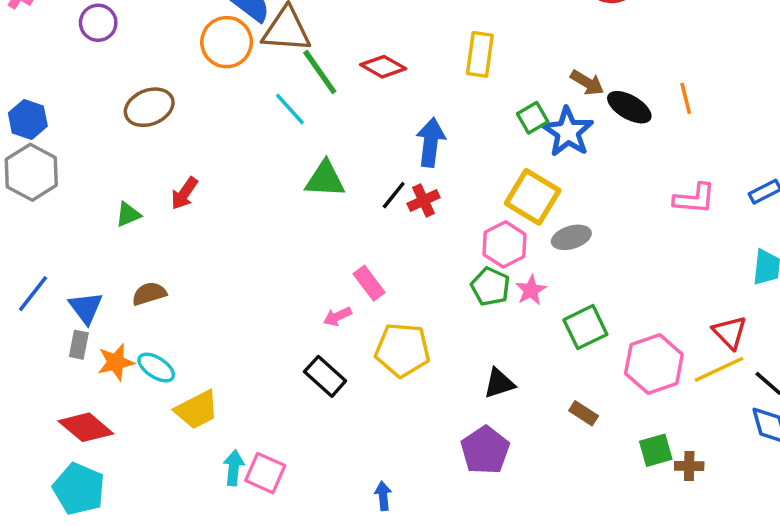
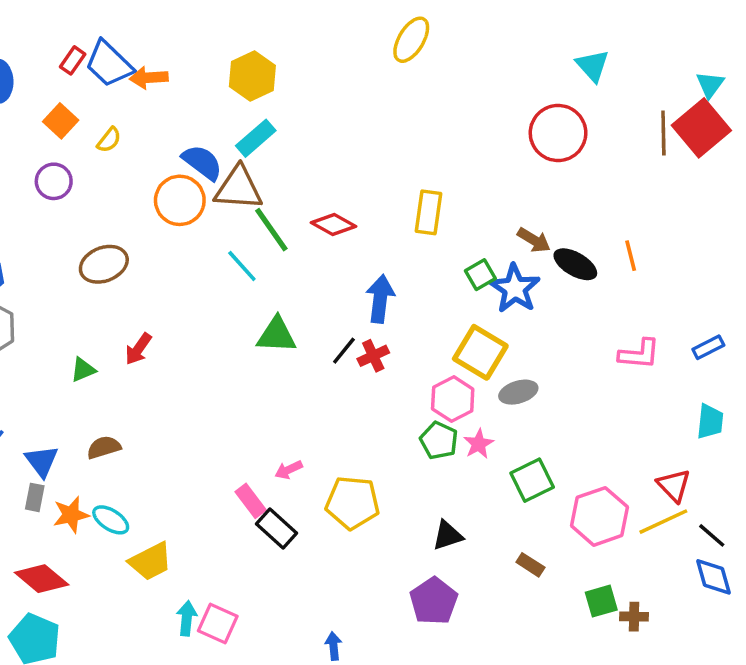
pink rectangle: (369, 283) -> (251, 501), moved

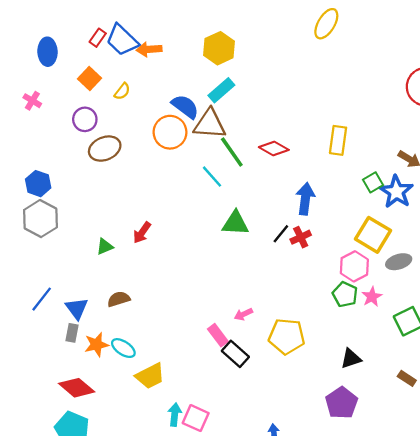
brown ellipse: (104, 264) -> (105, 149), moved

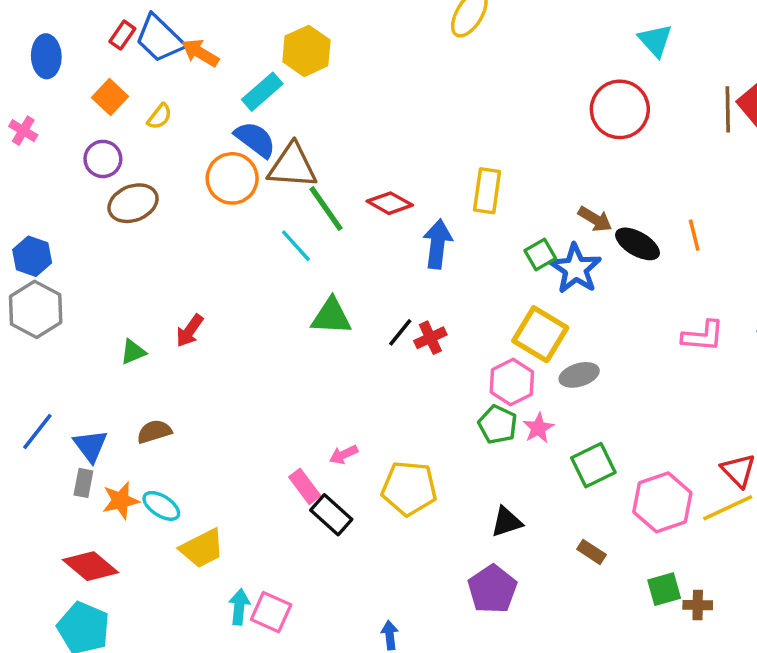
orange arrow: (149, 49) -> (200, 53), turned 35
cyan rectangle: (221, 90) -> (262, 92), moved
blue arrow: (305, 199) -> (437, 244), moved

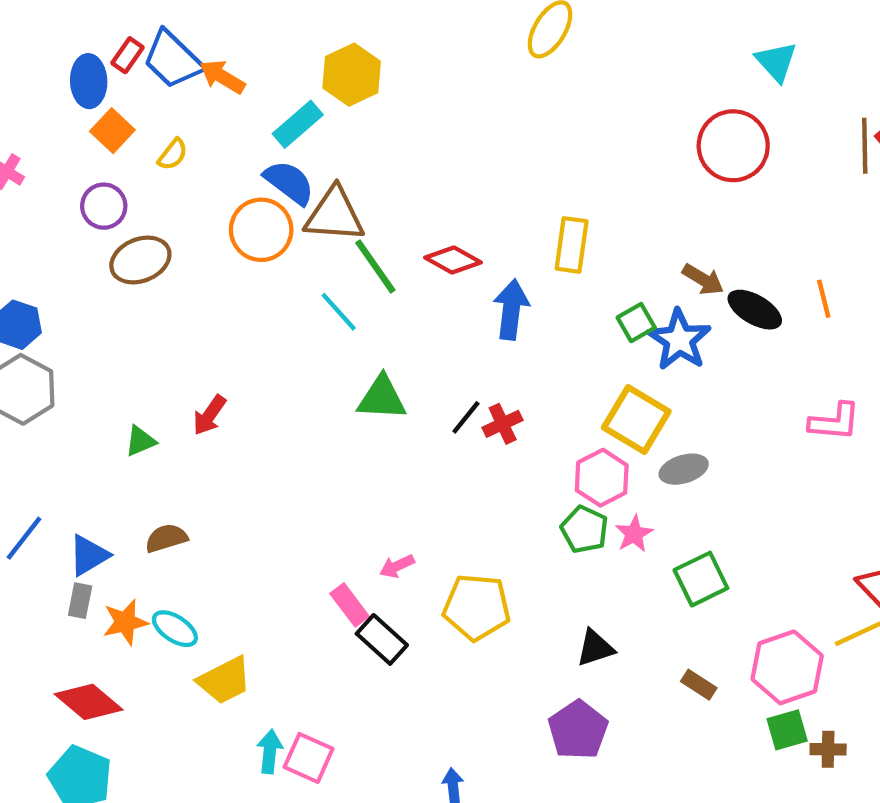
blue ellipse: (46, 56) -> (89, 81), moved
blue triangle: (91, 446) -> (89, 555), turned 36
pink hexagon: (662, 502) -> (787, 667), moved

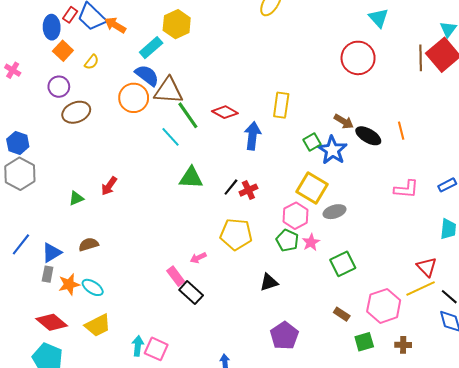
yellow pentagon: (477, 607) -> (236, 234), moved
black triangle: (595, 648) -> (269, 282), moved
yellow trapezoid: (224, 680) -> (98, 325), moved
green square: (787, 730) -> (364, 342), moved

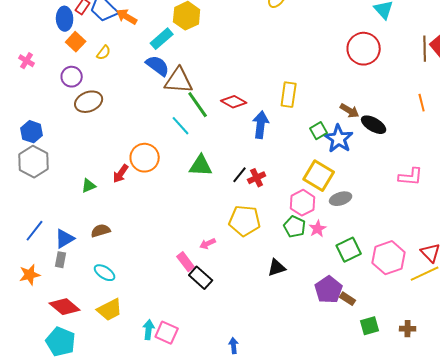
orange circle: (134, 98) -> (145, 158), moved
orange line: (401, 131) -> (422, 103), moved
orange star: (69, 284) -> (30, 275), moved
pink hexagon: (384, 306) -> (389, 258), moved
purple pentagon: (284, 336) -> (329, 290), moved

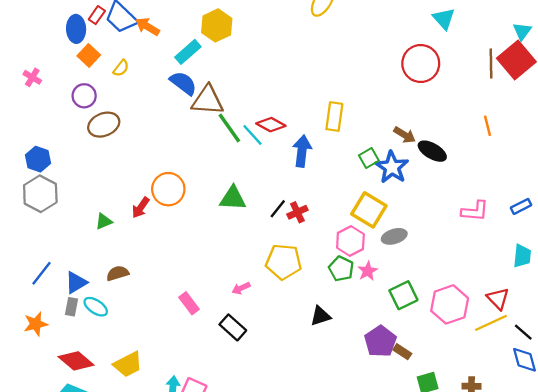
cyan line: (181, 126) -> (252, 135), moved
pink rectangle: (186, 262) -> (189, 303), moved
cyan ellipse: (105, 273) -> (96, 307), moved

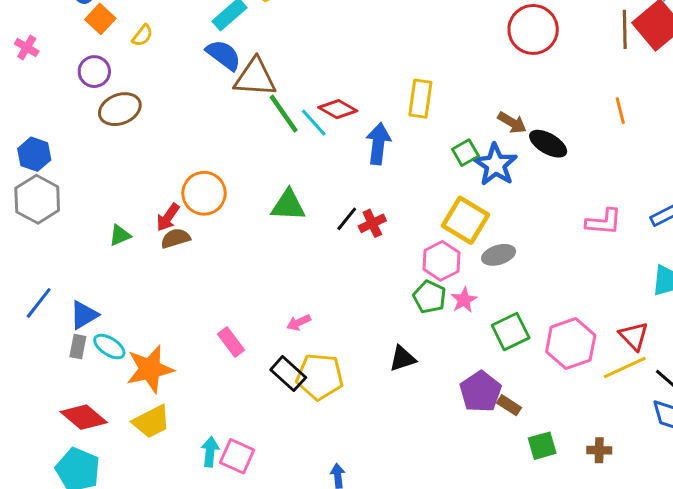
yellow pentagon: (284, 262) -> (320, 377), moved
brown semicircle: (118, 273) -> (175, 238), moved
orange star: (36, 324) -> (150, 369), moved, size x1.5

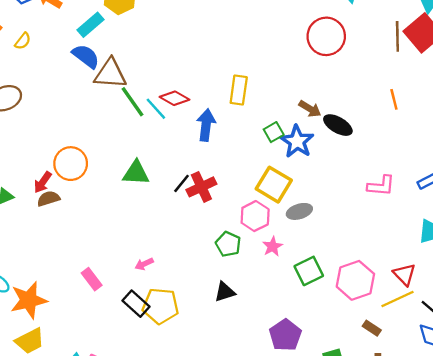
red cross: (372, 223) -> (201, 187), size x1.4
green pentagon: (429, 297) -> (228, 244), moved
purple pentagon: (481, 392) -> (285, 335), moved
brown rectangle: (509, 405) -> (372, 328), moved

